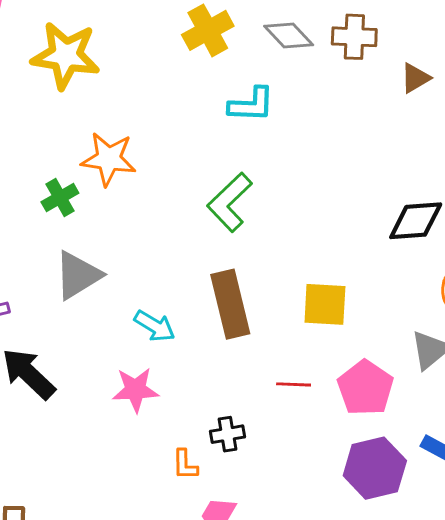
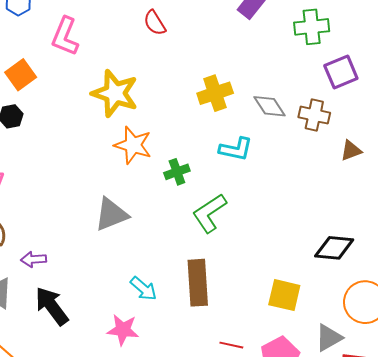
orange star: (109, 159) -> (133, 145), moved
green cross: (60, 198) -> (177, 172), moved
gray triangle: (78, 275) -> (111, 214), moved
yellow square: (325, 304) -> (284, 295), moved

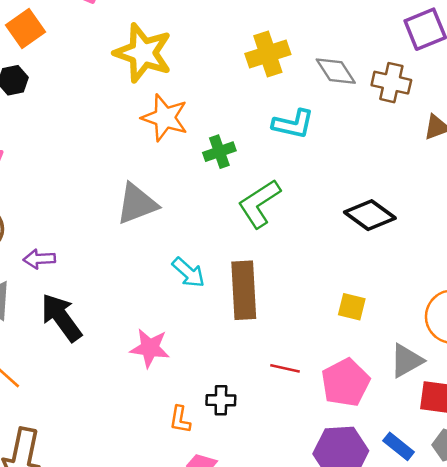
black diamond: (334, 248) -> (370, 215), moved, turned 30
cyan arrow: (143, 289) -> (188, 272), moved
yellow square: (284, 295) -> (352, 307), size x0.7

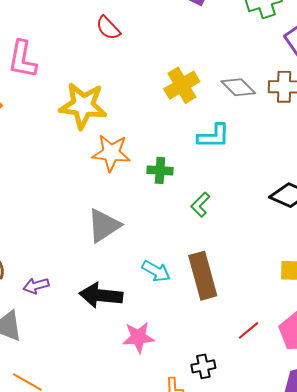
green cross: (219, 152) -> (160, 170), turned 35
green L-shape: (259, 203) -> (200, 205), size x0.6
black arrow: (61, 317) -> (101, 295), moved, turned -36
red line: (285, 368) -> (248, 330), turned -40

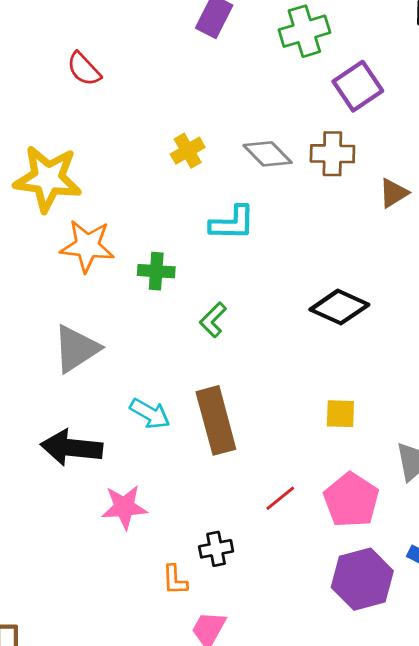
yellow cross: (182, 85) -> (188, 151), size x0.7

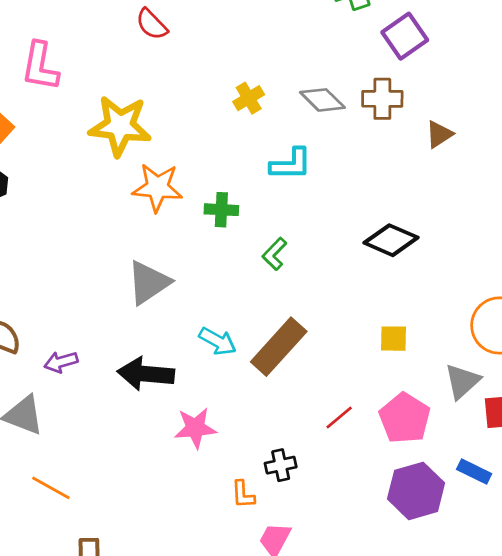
brown rectangle: (216, 420) -> (279, 347), turned 58

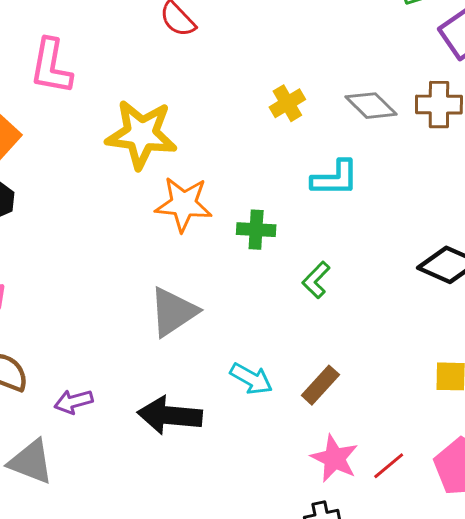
brown rectangle: (279, 347) -> (320, 385), size x0.6
pink star: (195, 428) -> (334, 458), moved, turned 30

